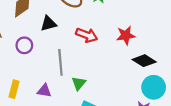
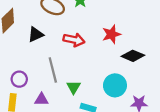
purple circle: (24, 45) -> (19, 79), moved
cyan circle: (154, 87) -> (115, 85), moved

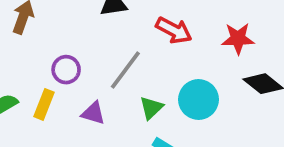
gray line: (53, 70) -> (125, 70), turned 35
cyan circle: (115, 85) -> (198, 100), moved

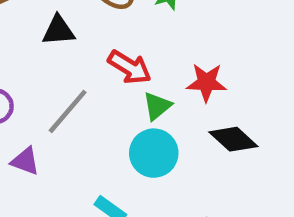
green triangle: (151, 108) -> (157, 106), moved

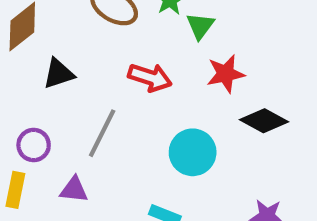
black triangle: (58, 30) -> (59, 74), moved
green triangle: (157, 106) -> (200, 26), moved

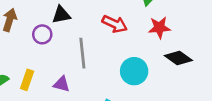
gray line: (102, 133) -> (82, 53), turned -40
purple circle: (34, 145) -> (42, 34), moved

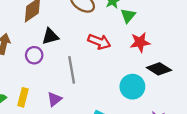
cyan circle: (134, 71) -> (132, 87), moved
purple triangle: (62, 84) -> (54, 99), turned -49

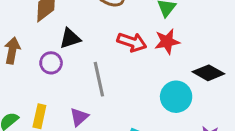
red star: (140, 42) -> (167, 42), moved

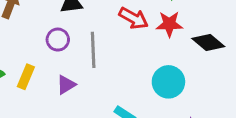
purple circle: (51, 63) -> (58, 40), moved
black diamond: (208, 73) -> (208, 42), moved

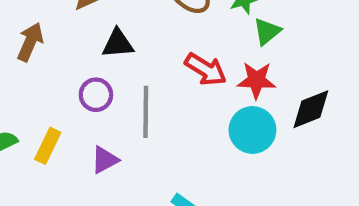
black diamond: (208, 42) -> (311, 109), turned -64
cyan circle: (168, 82) -> (252, 130), moved

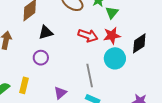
gray line: (146, 112) -> (90, 76), moved
purple triangle: (105, 160) -> (60, 93), moved

